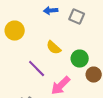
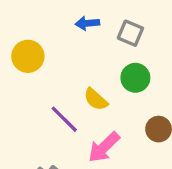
yellow semicircle: (54, 48) -> (96, 99), moved
green circle: (80, 58) -> (135, 78), moved

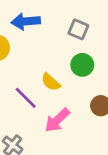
blue arrow: (87, 23) -> (26, 21), moved, size x1.5

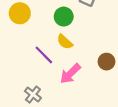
green circle: (82, 65) -> (64, 17), moved

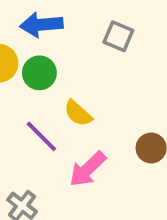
green circle: (64, 17) -> (39, 73), moved

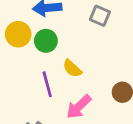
purple line: (41, 136) -> (47, 84), turned 30

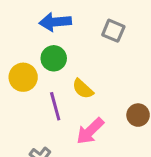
yellow circle: (18, 34) -> (23, 77), moved

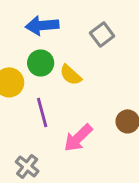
gray square: (113, 31) -> (102, 34), turned 30
yellow semicircle: (83, 89) -> (71, 75), moved

